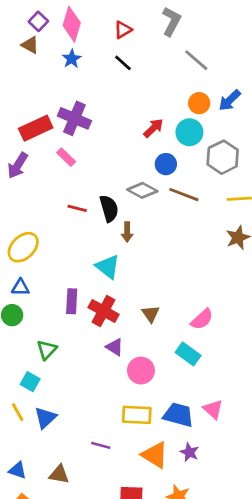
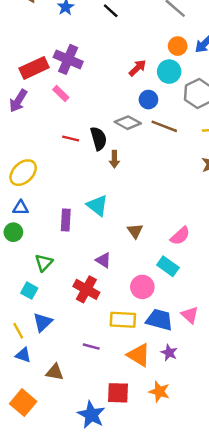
cyan triangle: (108, 267) -> (97, 205), moved
red cross: (104, 311) -> (86, 289), moved
pink circle: (141, 371) -> (142, 287), moved
yellow line: (18, 412) -> (18, 331), moved
blue triangle: (18, 470) -> (23, 355), moved

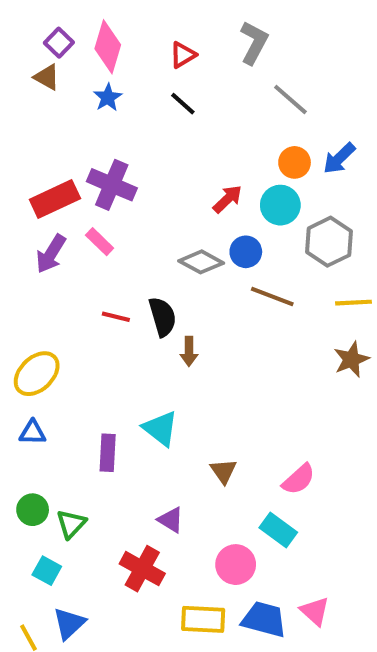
purple arrow: (18, 101) -> (51, 254), moved
gray diamond: (128, 123) -> (201, 262), moved
green circle: (13, 232) -> (33, 510), moved

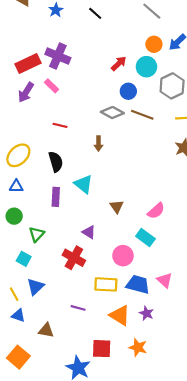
gray diamond: (201, 262) -> (112, 113), moved
black semicircle: (163, 317) -> (56, 162), moved
green circle: (33, 510) -> (14, 216), moved

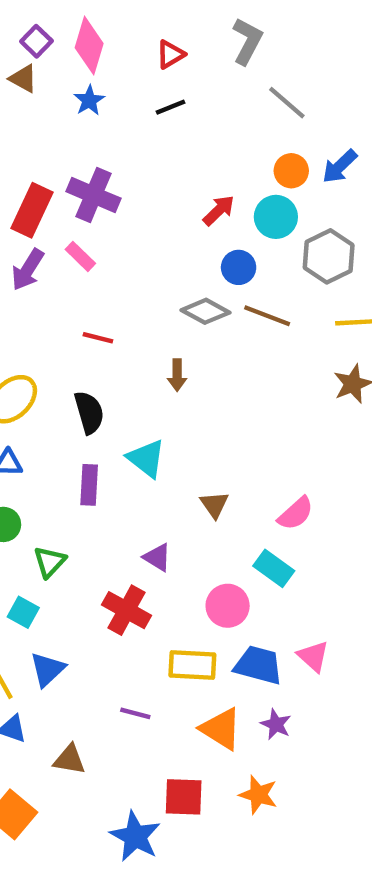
black line: (95, 13) -> (170, 107), turned -64
red rectangle: (28, 63) -> (32, 210), turned -40

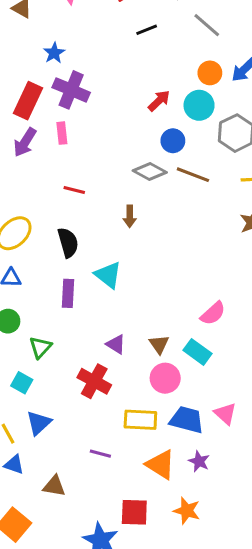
blue star: (89, 100) -> (54, 53), moved
black line: (170, 107) -> (147, 30), moved
pink rectangle: (80, 256) -> (62, 133), turned 40
brown triangle: (214, 505) -> (159, 344), moved

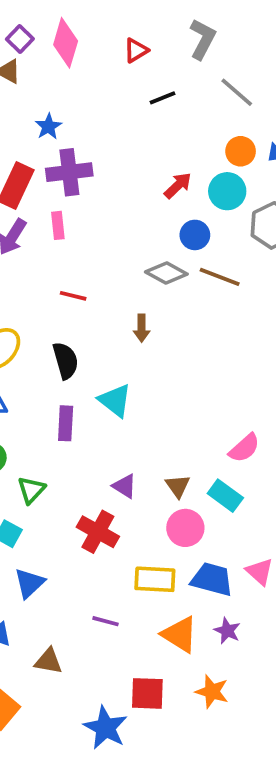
purple cross: (71, 90) -> (69, 172), turned -30

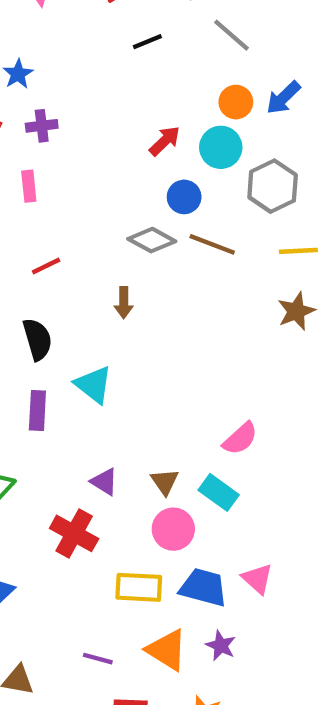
purple cross: (69, 172) -> (42, 126), size x0.6
red line: (73, 296) -> (46, 266), turned -40
purple line: (105, 621) -> (98, 659), moved

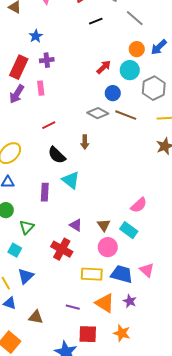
black semicircle: (37, 339) -> (57, 155), moved, turned 150

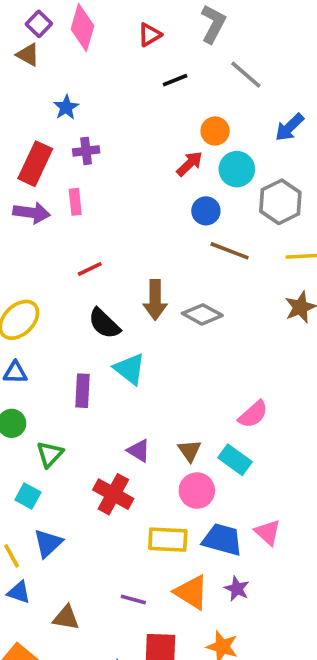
orange circle: (137, 49) -> (215, 131), moved
purple arrow: (17, 94) -> (32, 213), turned -114
gray diamond: (98, 113) -> (202, 314), moved
brown arrow: (85, 142) -> (155, 300), size x1.5

